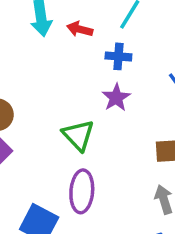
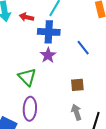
blue cross: (118, 56) -> (49, 32), size x1.5

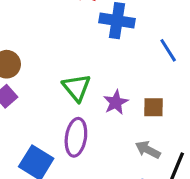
purple star: (48, 55) -> (116, 102), moved
gray arrow: (76, 112) -> (148, 150), turned -49

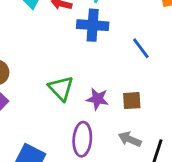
purple star: (116, 102) -> (97, 99), turned -30
purple ellipse: (76, 137) -> (82, 139), moved

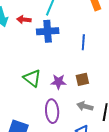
blue line: (141, 48) -> (83, 42), turned 49

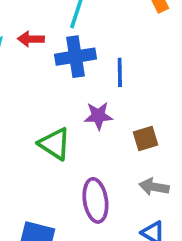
blue line: (83, 42) -> (120, 72), moved
purple star: (58, 82) -> (98, 116), moved

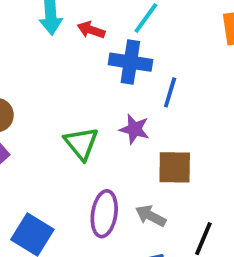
brown square: (145, 139) -> (175, 167), size x1.4
gray arrow: (154, 187) -> (151, 216), moved

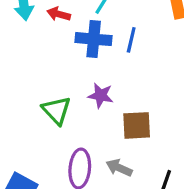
blue line: (170, 92) -> (131, 40), moved

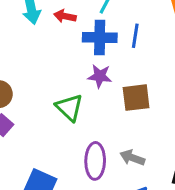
purple star: (101, 95) -> (100, 76), moved
brown square: (137, 125) -> (136, 98), moved

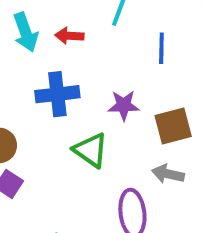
blue cross: (100, 38) -> (57, 94), moved
gray arrow: (132, 158) -> (168, 174), moved

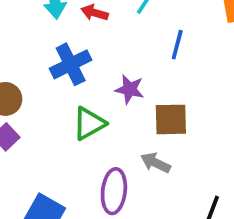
blue cross: (57, 94) -> (71, 64), turned -33
green triangle: (91, 150) -> (89, 124), turned 42

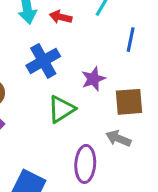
purple star: (130, 89) -> (93, 79), turned -30

